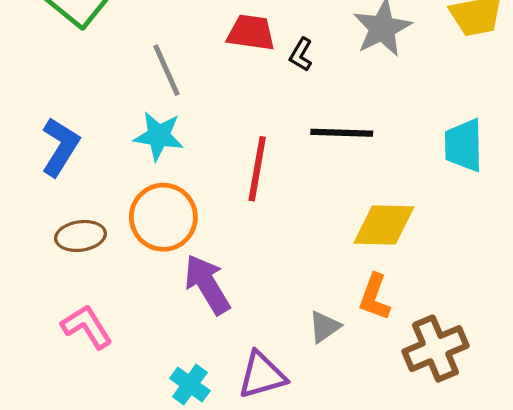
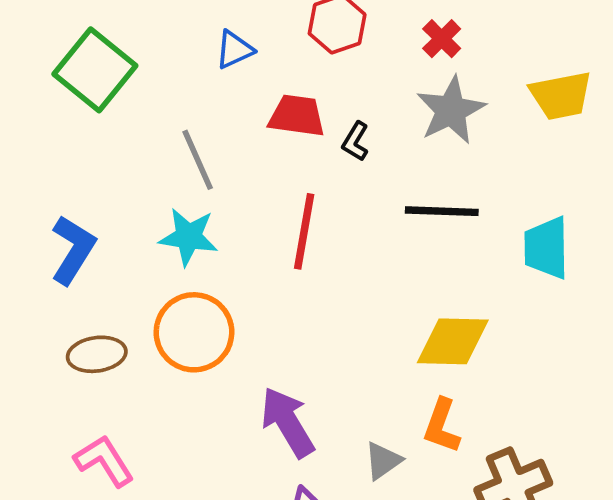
black line: (342, 133) -> (442, 211), moved
red line: (257, 169) -> (304, 231), moved
purple arrow: (207, 284) -> (288, 422), moved

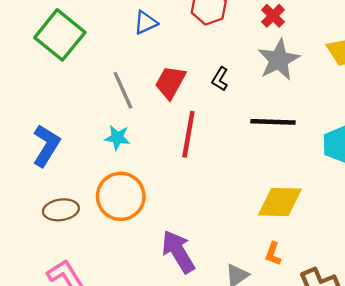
red trapezoid: (297, 116) -> (170, 82), moved, turned -69
cyan star: (188, 237) -> (117, 138), size x0.7
orange L-shape: (442, 426) -> (273, 254), size x0.7

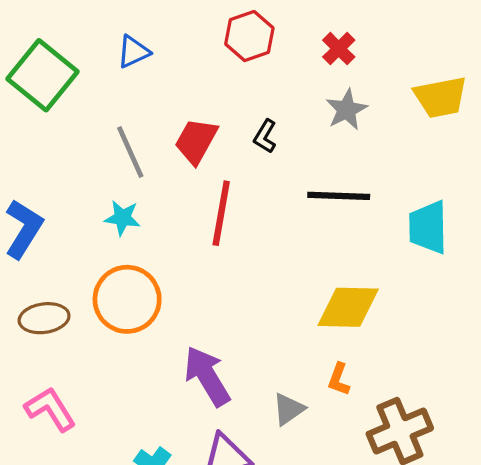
blue triangle: (146, 23) -> (133, 52), moved
gray star: (279, 60) -> (347, 110), size x0.7

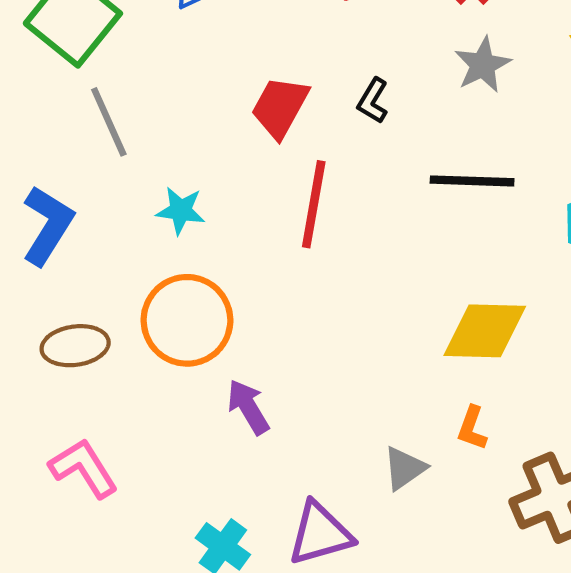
gray line: (130, 152) -> (109, 122), moved
purple arrow: (207, 376) -> (248, 407), moved, size x0.7

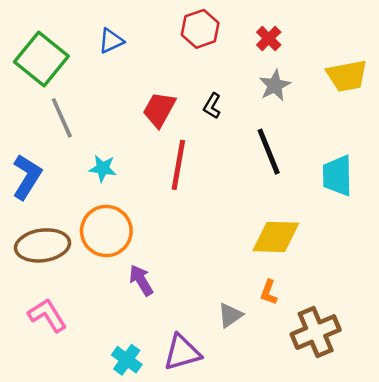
black line: (472, 181) -> (269, 152), turned 66
brown ellipse: (75, 346) -> (43, 245), size x1.4

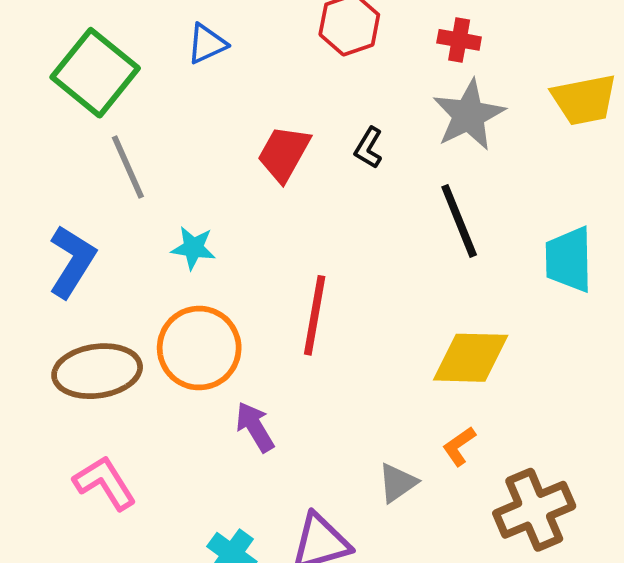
red cross: (269, 38) -> (459, 40), turned -35
gray star: (275, 85) -> (469, 115), size x1.4
red line: (178, 165) -> (315, 315), moved
orange L-shape: (269, 292) -> (459, 446), turned 35

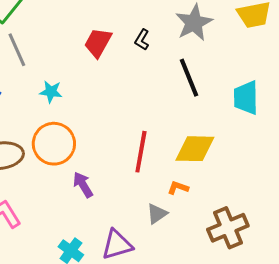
red line: (315, 315) -> (141, 152), moved
orange L-shape: (459, 446) -> (178, 188), moved, turned 55

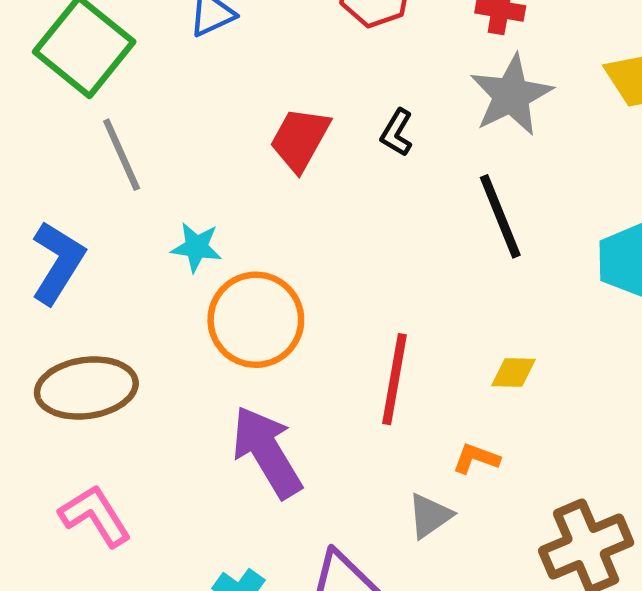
orange circle: (54, 144) -> (256, 320), moved
yellow diamond: (195, 149) -> (513, 373), size x0.5
purple arrow: (83, 185) -> (267, 452), size x1.6

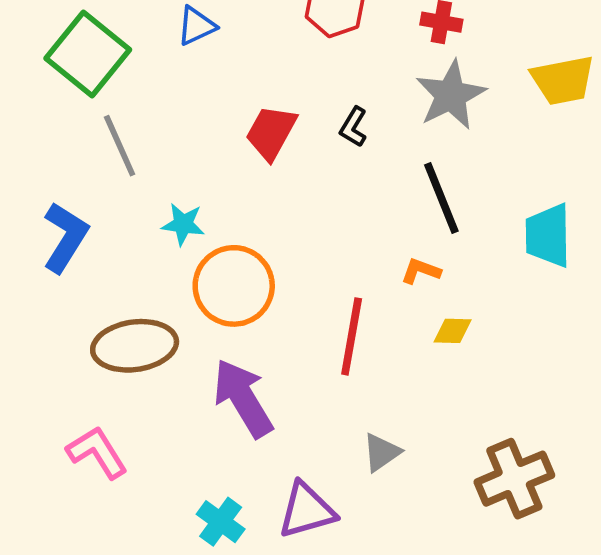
brown ellipse: (86, 388) -> (135, 346), moved
orange L-shape: (476, 458) -> (421, 271), moved

